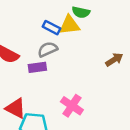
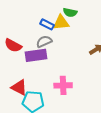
purple rectangle: (37, 67) -> (36, 55), size x1.5
pink cross: (72, 106) -> (63, 85), turned -36

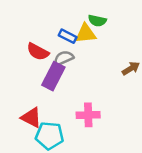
red semicircle: (13, 45) -> (38, 52), moved
purple rectangle: (36, 55) -> (53, 76), turned -55

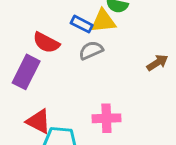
gray semicircle: (64, 58) -> (91, 50), moved
purple rectangle: (53, 76) -> (26, 72), moved

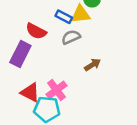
brown arrow: (157, 63) -> (93, 65), moved
pink cross: (106, 118) -> (56, 90), moved, turned -35

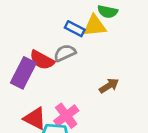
red semicircle: (36, 31) -> (42, 60), moved
gray semicircle: (71, 37) -> (65, 53), moved

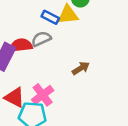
red semicircle: (42, 60) -> (21, 45), turned 145

